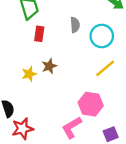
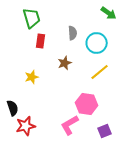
brown star: (49, 66) -> (65, 63), moved

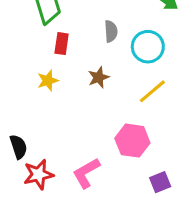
yellow star: (32, 77) -> (48, 81), moved
pink L-shape: (70, 125) -> (86, 173), moved

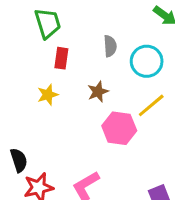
pink hexagon: (132, 141) -> (119, 128), moved

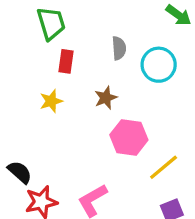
yellow line: (151, 105) -> (164, 167), moved
black semicircle: (19, 160) -> (20, 172), turned -30

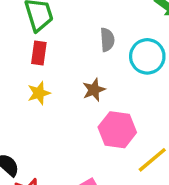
red rectangle: (66, 61) -> (39, 53), moved

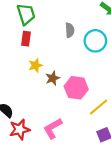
brown star: (94, 90) -> (53, 78), moved
yellow star: (39, 93) -> (36, 65), moved

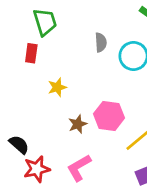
red rectangle: (26, 39) -> (31, 53), moved
brown star: (53, 78) -> (78, 124), moved

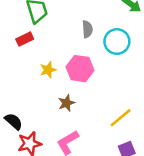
red rectangle: (31, 53) -> (25, 39), turned 56
pink hexagon: (109, 116) -> (80, 69), moved

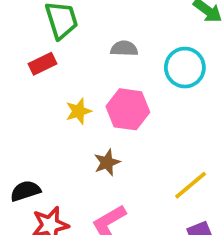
gray semicircle: (87, 29) -> (124, 49), moved, turned -84
black semicircle: (14, 121) -> (25, 191), turned -60

